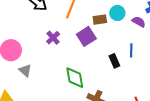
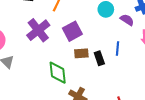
brown rectangle: (100, 20) -> (81, 53), moved
purple cross: (53, 38) -> (38, 30), size x1.6

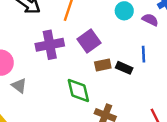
purple cross: (38, 30) -> (50, 45), turned 35
black rectangle: (99, 58) -> (124, 68), turned -40

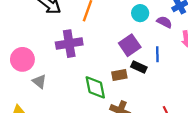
purple square: (89, 41) -> (130, 45), moved
brown rectangle: (103, 65) -> (119, 75), moved

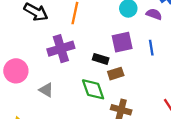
purple square: (130, 45) -> (122, 42), turned 30
black rectangle: (139, 67) -> (101, 59), moved
gray triangle: (39, 81) -> (46, 90), moved

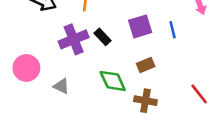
black rectangle: (101, 59) -> (102, 37), moved, turned 35
brown rectangle: (116, 74) -> (146, 65), moved

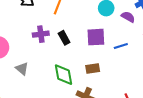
blue line: (173, 30) -> (121, 46), turned 72
purple cross: (74, 39) -> (41, 34), size x0.7

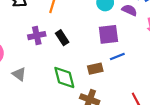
purple square: (96, 37) -> (108, 34), moved
blue line: (121, 46) -> (117, 56), moved

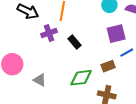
purple cross: (37, 36) -> (49, 33), moved
green diamond: (64, 77) -> (81, 78), turned -75

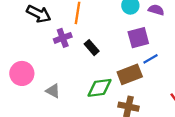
brown rectangle: (108, 66) -> (130, 74), size x1.5

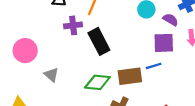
purple square: (138, 38) -> (164, 43), moved
black rectangle: (92, 48) -> (99, 41), size x1.6

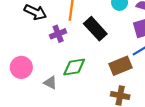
black rectangle: (99, 41) -> (95, 29), moved
green diamond: (97, 82) -> (74, 67), moved

